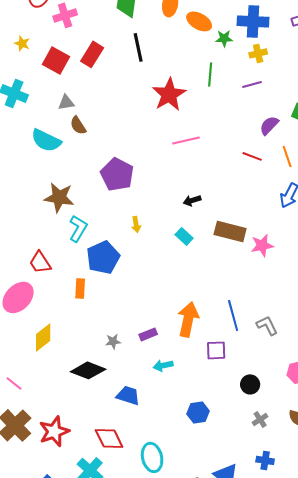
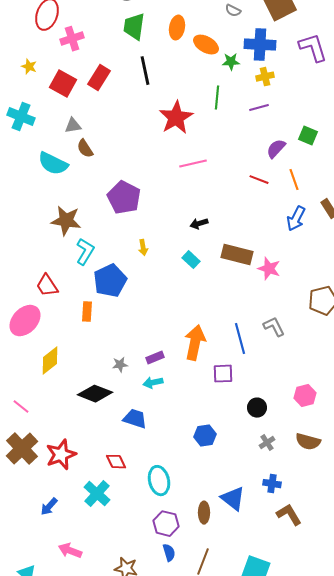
pink star: (262, 245) -> (269, 269), turned 30
gray L-shape: (267, 325) -> (274, 327), moved
cyan arrow: (163, 365) -> (153, 383), moved
red diamond: (109, 438) -> (116, 462), size x0.7

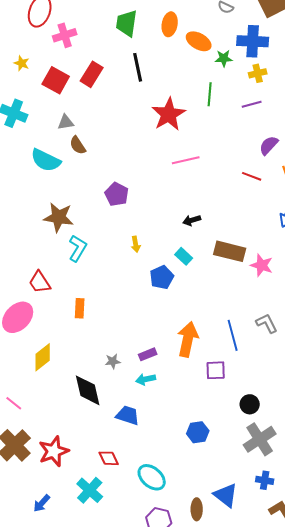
purple pentagon: (124, 198) -> (117, 194), size x0.7
blue pentagon: (110, 281) -> (162, 277), moved, size x0.7
black diamond: (95, 394) -> (88, 390), turned 56
gray cross: (267, 443) -> (260, 439), size x2.0
cyan ellipse: (159, 481) -> (152, 477), turned -36

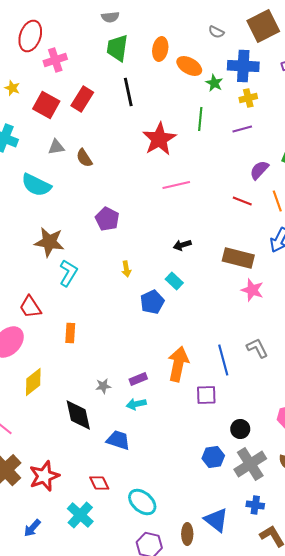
green star: (224, 58) -> (214, 83), turned 30
brown semicircle: (78, 145) -> (84, 158), moved
brown rectangle: (230, 251) -> (238, 258), moved
blue hexagon: (198, 432) -> (213, 457), moved

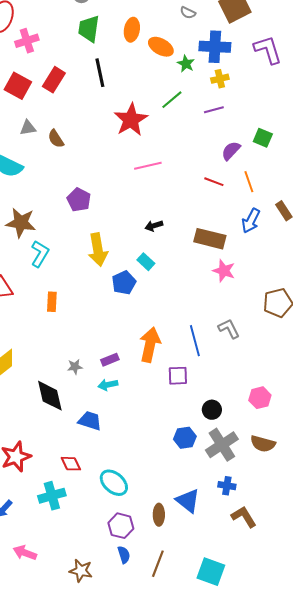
green line: (200, 119) -> (172, 100), turned 45
yellow arrow: (126, 269) -> (98, 250), size x2.0
orange rectangle: (70, 333) -> (52, 302), moved
cyan cross: (80, 515) -> (52, 496), turned 32

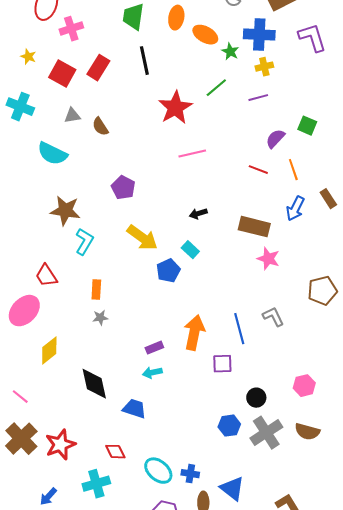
yellow arrow: (98, 250) -> (142, 238), turned -44
gray star: (75, 367) -> (100, 318), moved
blue cross: (227, 486) -> (190, 474), moved

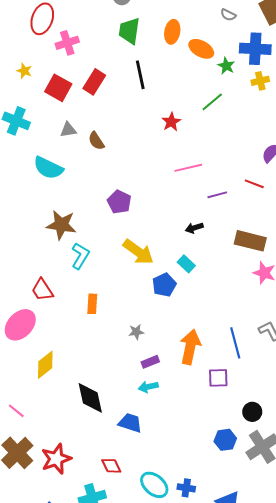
purple line: (258, 98) -> (217, 195), moved
red star: (175, 108) -> (171, 122), size x0.6
gray star: (100, 318) -> (136, 332), moved

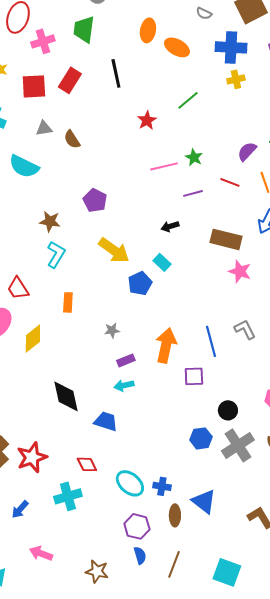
green trapezoid: (129, 31) -> (84, 29), moved
green star: (226, 66) -> (194, 157), moved
red square: (58, 88) -> (34, 86), turned -32
brown star: (61, 225) -> (50, 221), moved, size x0.7
yellow diamond: (45, 365) -> (33, 338), moved

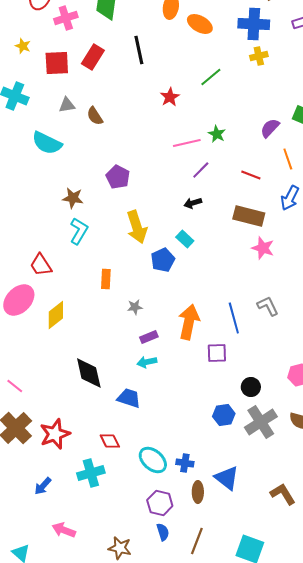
red line: (230, 182) -> (251, 175), moved
purple line: (193, 193) -> (201, 170), moved, turned -30
yellow arrow: (114, 250) -> (137, 227), turned 36
orange rectangle: (68, 302) -> (106, 279), moved

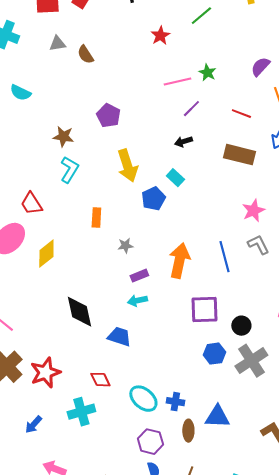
cyan semicircle: (47, 143) -> (20, 93), moved, size x0.7
pink star: (263, 248) -> (253, 211), moved, turned 30
purple square: (217, 353) -> (204, 310), moved, size x1.4
blue triangle: (227, 478) -> (217, 417), turned -36

